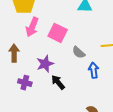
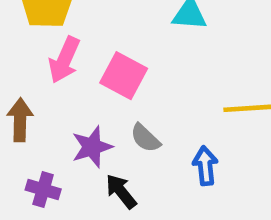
gray semicircle: (79, 52) -> (145, 138), moved

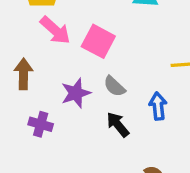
pink arrow: (64, 60) -> (55, 30), turned -72
black arrow: (121, 191) -> (118, 125), moved

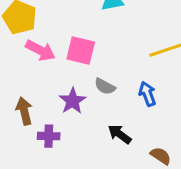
brown arrow: (24, 74) -> (24, 111), moved
black arrow: (118, 125) -> (120, 134), moved

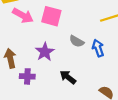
gray semicircle: (105, 86) -> (77, 41), moved
black arrow: (120, 134) -> (68, 77), moved

